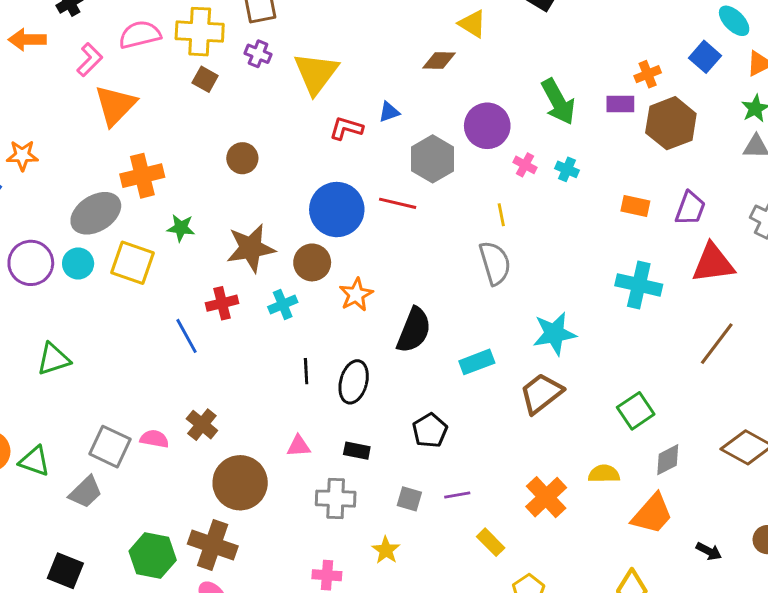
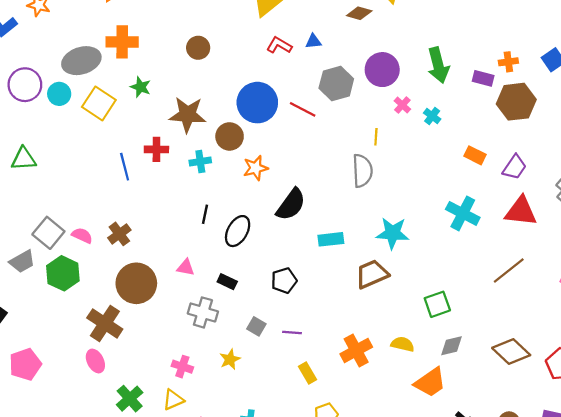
green hexagon: (153, 556) -> (63, 273), moved

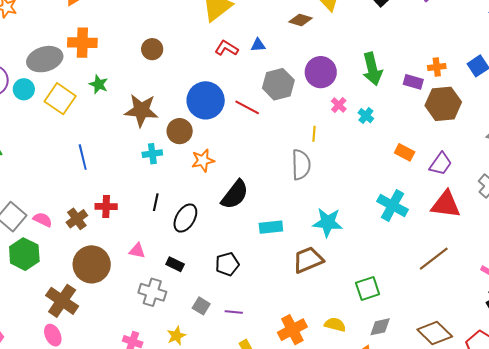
red cross: (156, 149) -> (106, 207), moved

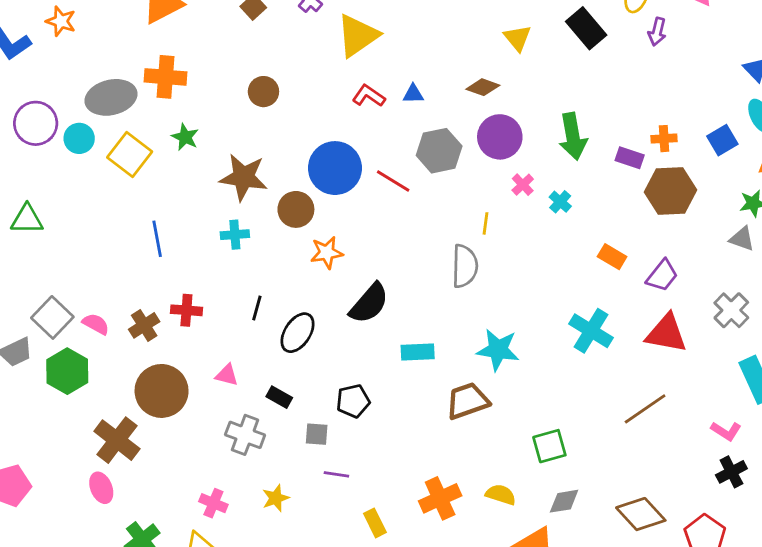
brown diamond: (301, 20) -> (483, 87), moved
cyan cross: (152, 154) -> (235, 235), moved
gray square: (201, 306) -> (317, 434), moved, turned -30
purple line: (234, 312) -> (336, 474), moved

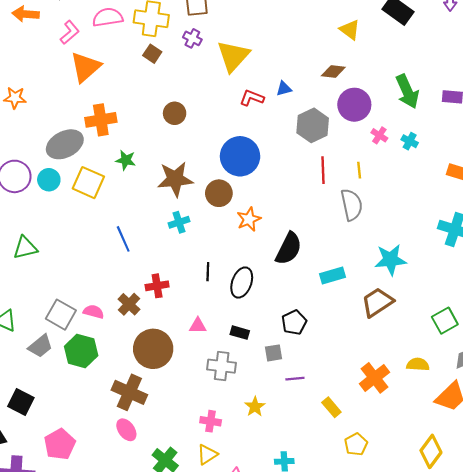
red line: (393, 181) -> (323, 170), moved, turned 70

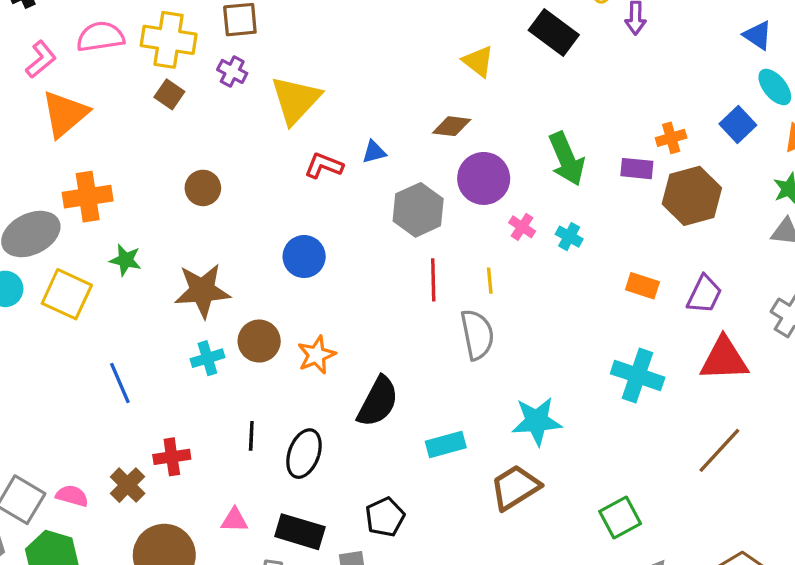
blue circle: (240, 156) -> (304, 257), size x0.7
brown circle: (219, 193) -> (259, 341), moved
black rectangle: (240, 333) -> (300, 532), size x1.6

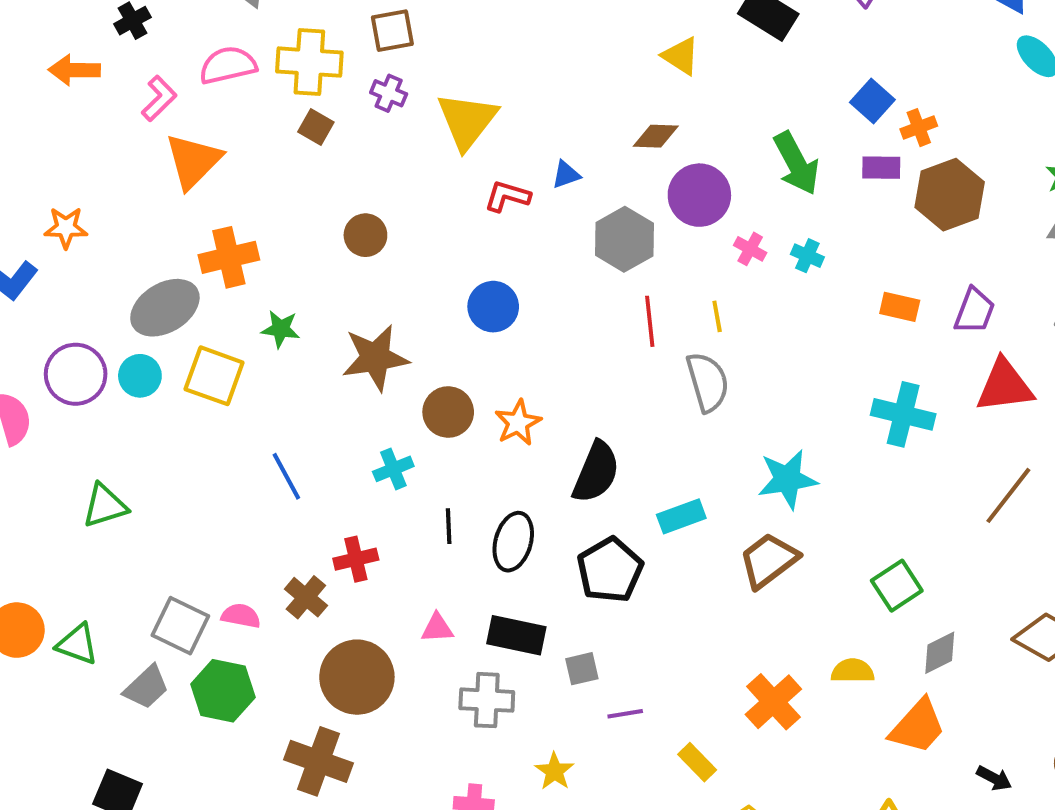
blue square: (738, 125) -> (872, 101), moved
cyan cross: (207, 358) -> (393, 469), moved
black pentagon: (385, 517) -> (610, 570), moved, size x1.4

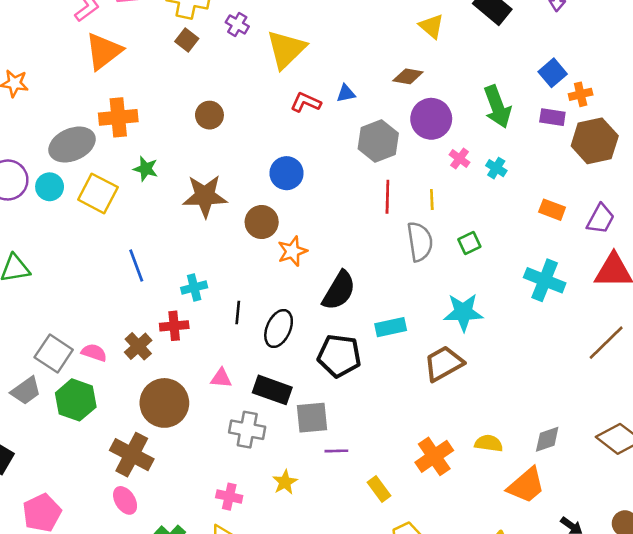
brown circle: (448, 412) -> (262, 222), moved
cyan cross: (393, 469) -> (194, 288), moved
black pentagon: (610, 570) -> (339, 356), turned 30
green square: (897, 586) -> (469, 243), moved, size x0.7
gray square: (582, 669) -> (312, 418), size x1.5

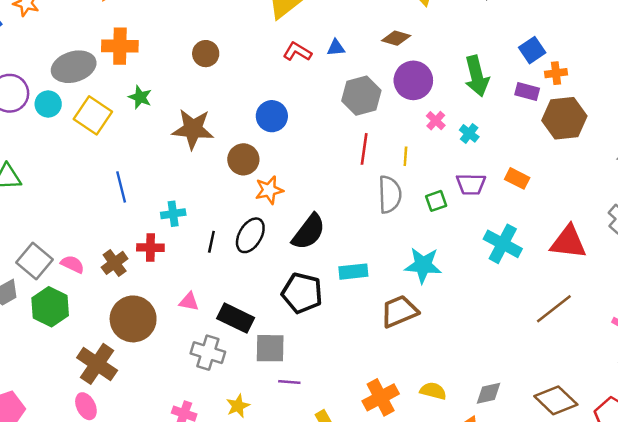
purple trapezoid: (601, 219) -> (471, 184), moved, turned 56
black ellipse: (279, 328) -> (250, 235), moved

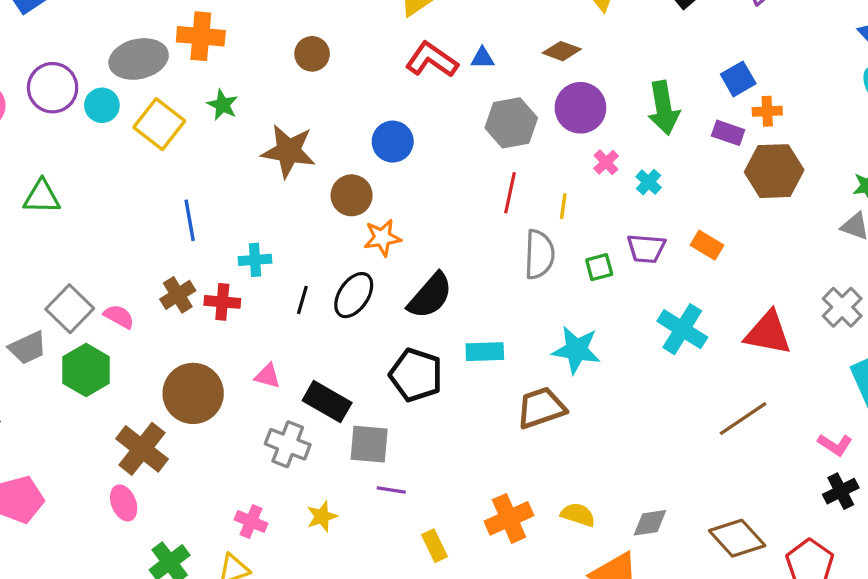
red L-shape: (297, 52) -> (432, 60), size x1.4
brown cross: (115, 263) -> (178, 295), moved

